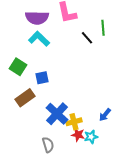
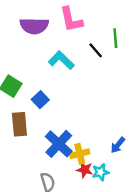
cyan L-shape: (39, 39) -> (61, 60), moved
blue square: (42, 78) -> (40, 100), turned -32
brown rectangle: (25, 98) -> (19, 124), turned -60

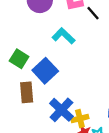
black line: (96, 50) -> (93, 13), moved
blue square: (40, 100) -> (45, 71), size x1.6

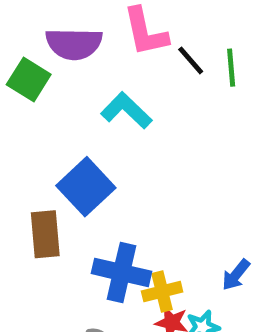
green square: (19, 59) -> (29, 79), moved
blue cross: (61, 110) -> (122, 272), turned -30

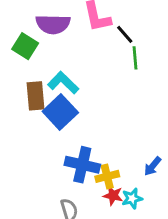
green line: (231, 68) -> (135, 58), moved
cyan L-shape: (126, 110) -> (63, 83), moved
brown rectangle: (45, 234) -> (35, 96), moved

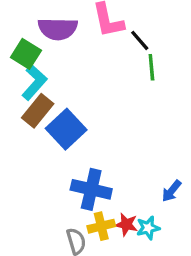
cyan L-shape: (63, 83) -> (34, 82), moved, turned 88
brown rectangle: (35, 96) -> (38, 111), turned 44
yellow cross: (107, 176) -> (101, 226), moved

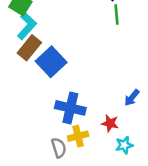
blue arrow: (171, 191) -> (132, 98), moved
red star: (126, 224) -> (110, 123), moved
cyan star: (148, 228) -> (124, 145), moved

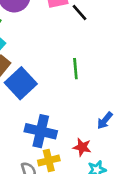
green line: (116, 14) -> (75, 69), moved

